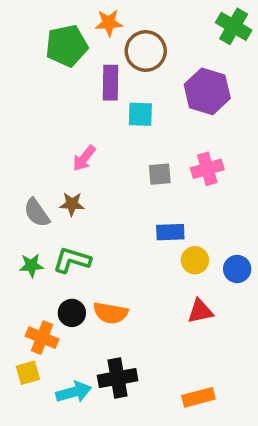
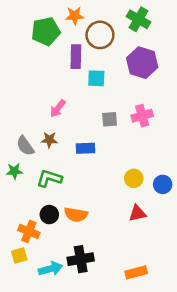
green cross: (234, 26) -> (139, 19), moved
blue rectangle: (170, 232) -> (85, 148), moved
green star: (31, 265) -> (14, 171), moved

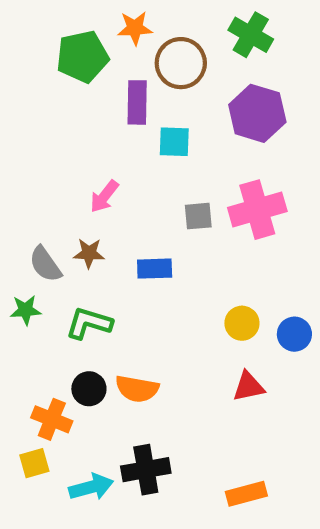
pink cross: (142, 116) -> (257, 210), size x1.4

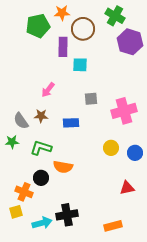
purple hexagon: (257, 113) -> (130, 42), moved
pink cross: (257, 210) -> (124, 111), moved
red triangle: (249, 387) -> (127, 188), moved
orange semicircle: (137, 389) -> (63, 167), moved

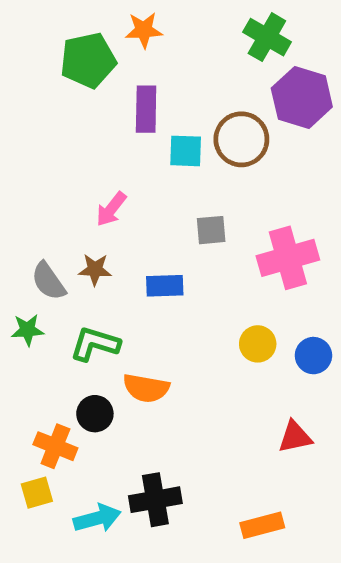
brown circle: (83, 29) -> (241, 139), moved

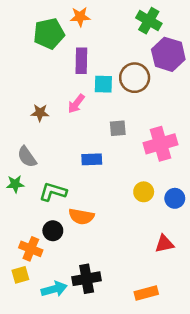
pink arrow: (111, 209) -> (76, 104), moved
brown star: (95, 270) -> (40, 113), moved

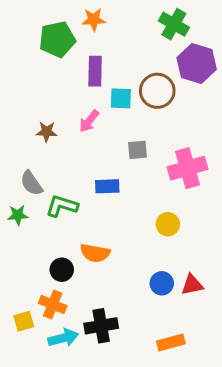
green L-shape: (53, 192) -> (62, 206), moved
blue circle: (175, 198) -> (162, 283), moved
orange cross: (31, 249) -> (53, 305), moved

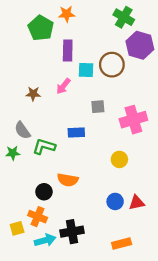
green pentagon: (57, 39) -> (41, 28), turned -30

